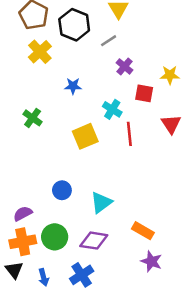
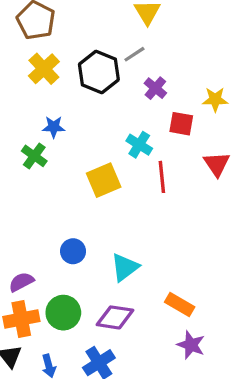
black hexagon: (74, 25) -> (99, 72), moved
blue star: (73, 86) -> (54, 127), moved

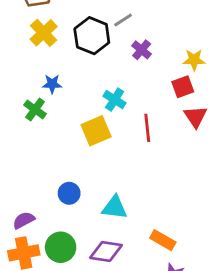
red square: (181, 124) -> (183, 87), moved, turned -30
cyan cross: (139, 145) -> (115, 100), moved
cyan triangle: (125, 267) -> (115, 207), turned 44

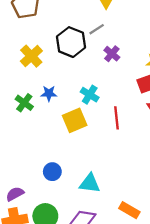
yellow cross: (44, 33) -> (31, 56), moved
blue star: (52, 84) -> (49, 93), moved

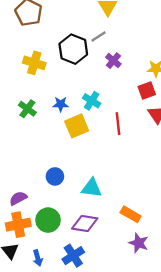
yellow cross: (31, 56) -> (34, 63), turned -30
blue star: (49, 93) -> (61, 104), moved

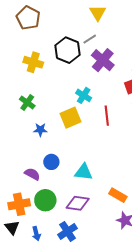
purple cross: (113, 61) -> (103, 60), size x1.6
blue star: (61, 104) -> (40, 130), moved
purple semicircle: (18, 198) -> (32, 174), moved, turned 56

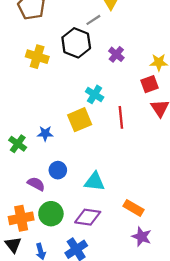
gray line: (90, 39) -> (93, 20), moved
purple cross: (103, 60) -> (116, 54), size x0.6
green cross: (27, 102) -> (18, 144), moved

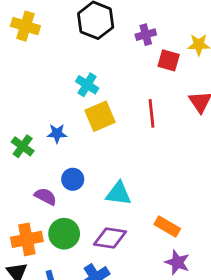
purple cross: (116, 54) -> (146, 35), turned 35
yellow cross: (37, 57) -> (25, 26), moved
red square: (150, 84) -> (169, 60), moved, turned 36
cyan cross: (95, 94) -> (87, 85), moved

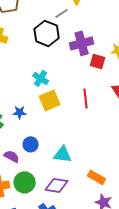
purple cross: (146, 35) -> (82, 43), size x1.6

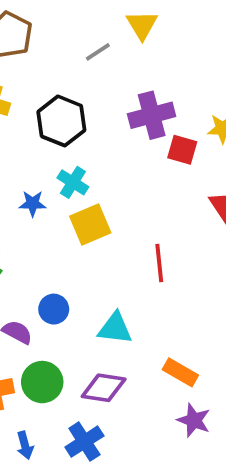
gray line: (62, 13) -> (98, 52), moved
black hexagon: (47, 33) -> (61, 121), moved
red line: (86, 98) -> (159, 263), moved
blue star: (20, 112) -> (33, 203), moved

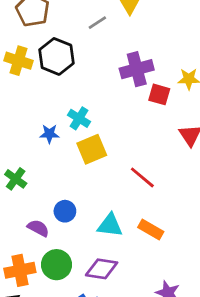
black hexagon: (61, 121) -> (57, 56), moved
red line: (159, 263) -> (142, 177), turned -44
orange rectangle: (180, 372) -> (151, 229), moved

